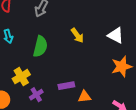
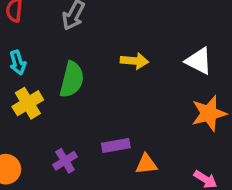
yellow arrow: (77, 35) -> (134, 61), turned -49
yellow cross: (21, 77) -> (28, 103), moved

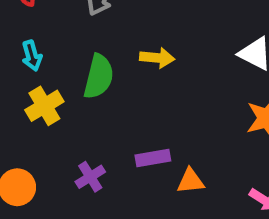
yellow arrow: (134, 61) -> (157, 58), moved

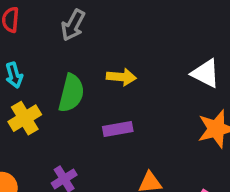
purple rectangle: (153, 158) -> (118, 129), moved

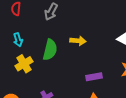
purple rectangle: (118, 129) -> (94, 77), moved

